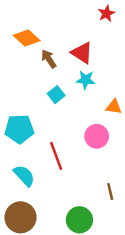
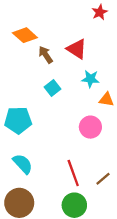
cyan star: (86, 80) -> (90, 79), moved
red line: (56, 156) -> (73, 173), moved
brown line: (110, 192) -> (103, 179), turned 63

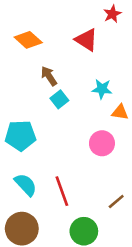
red triangle: (77, 49) -> (86, 40), moved
brown arrow: (46, 55) -> (49, 76), moved
red line: (73, 173) -> (62, 191), moved

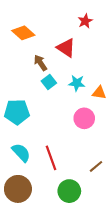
red star: (112, 14) -> (85, 21), moved
red triangle: (86, 40) -> (66, 48), moved
cyan star: (102, 89) -> (77, 83), moved

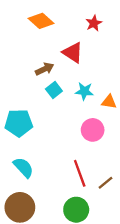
orange diamond: (23, 33) -> (41, 21), moved
brown arrow: (40, 63) -> (45, 69), turned 98
red line: (51, 158) -> (80, 173), moved

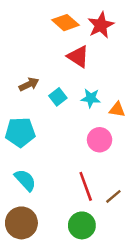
orange diamond: (41, 21) -> (66, 23), moved
red star: (94, 23) -> (101, 25), size x1.5
brown arrow: (45, 69) -> (29, 84), moved

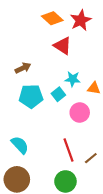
cyan square: (58, 97) -> (58, 94), moved
cyan pentagon: (20, 132) -> (31, 96), moved

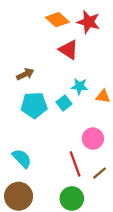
red star: (81, 20) -> (88, 22), turned -30
pink circle: (80, 112) -> (93, 139), moved

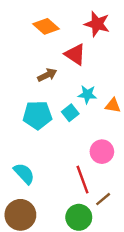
orange diamond: (57, 20) -> (46, 26), moved
brown arrow: (25, 74) -> (47, 75), moved
brown line: (100, 173) -> (103, 199), moved

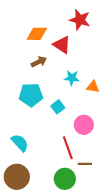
orange diamond: (46, 26) -> (37, 34), moved, turned -40
cyan square: (70, 113) -> (58, 107), moved
brown line: (103, 199) -> (85, 164), turned 40

